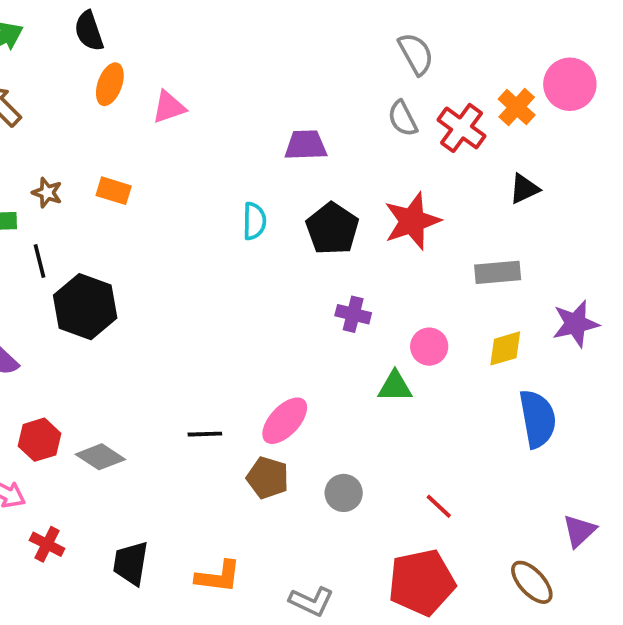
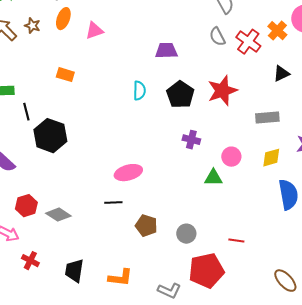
brown star: (47, 193) -> (32, 26), moved
pink ellipse: (285, 421) -> (128, 173), moved, turned 32
red line: (439, 506) -> (236, 241), turned -35
red pentagon: (422, 582) -> (206, 271), moved

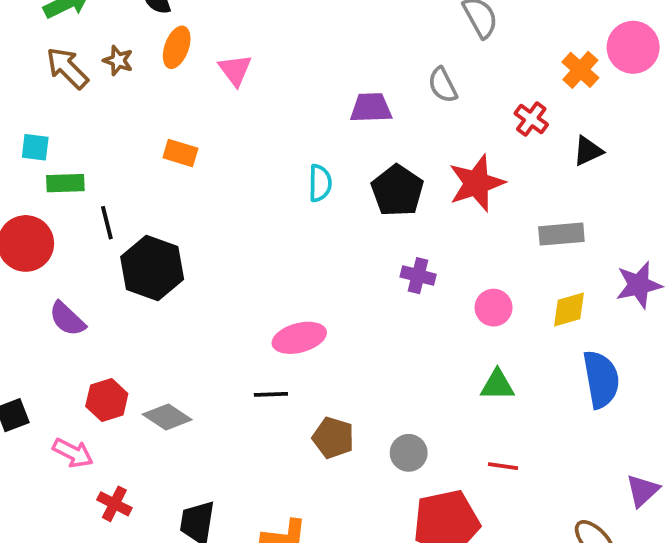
pink triangle: (94, 31) -> (235, 70), turned -48
gray semicircle: (217, 37) -> (443, 85), moved
red cross: (248, 42) -> (531, 119), moved, size x0.7
green triangle: (213, 178) -> (497, 385), moved

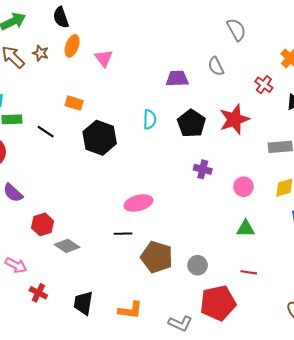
black line: (107, 223) -> (46, 132), moved, turned -42
black hexagon: (152, 268) -> (100, 138), moved
red hexagon: (107, 400) -> (43, 224), moved
brown pentagon: (333, 438) -> (157, 257), size x1.4

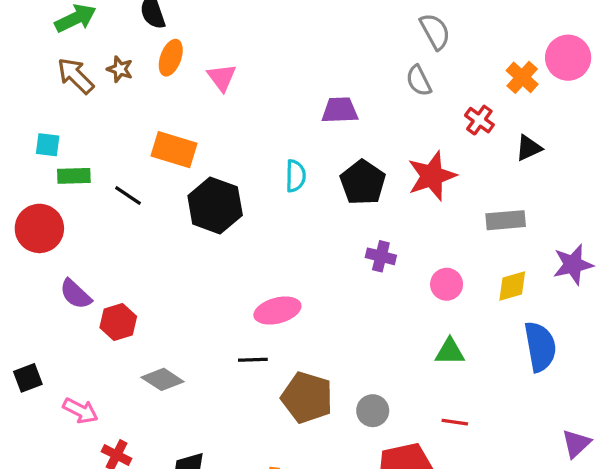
gray semicircle: (216, 66) -> (419, 81), moved
orange rectangle: (74, 103) -> (174, 150), size x1.5
red hexagon: (43, 224) -> (118, 322), moved

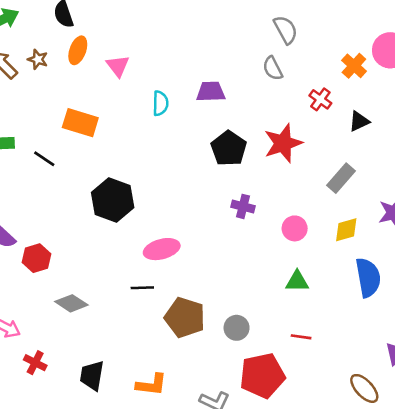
cyan semicircle: (296, 176) -> (160, 103), moved
black hexagon: (215, 205) -> (113, 200), moved
gray rectangle: (506, 220) -> (341, 178), turned -44

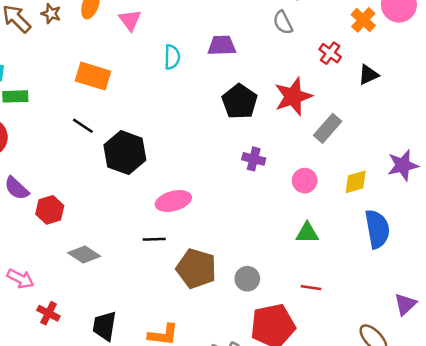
black line: (44, 159) -> (83, 126), moved
gray rectangle: (341, 178) -> (328, 128), moved

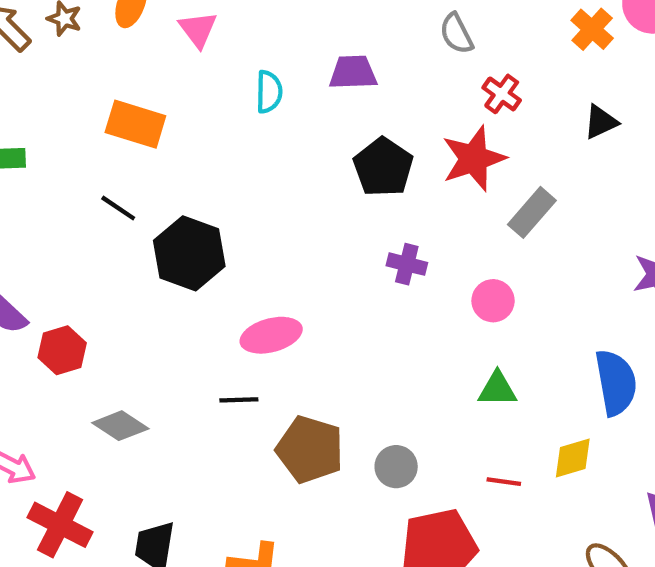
red cross: (330, 53) -> (502, 94), moved
yellow diamond: (356, 182) -> (573, 458), moved
red cross: (48, 313) -> (60, 525), size x1.6

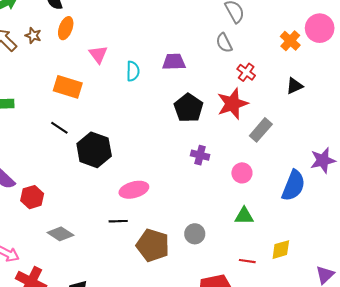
pink triangle: (198, 29) -> (98, 54), moved
blue semicircle: (616, 383) -> (293, 186), moved, turned 32
gray circle: (396, 467) -> (195, 234), moved

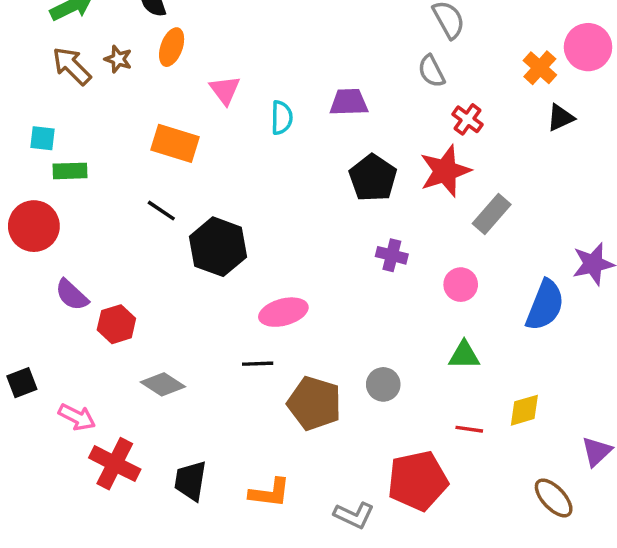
black triangle: (294, 86) -> (560, 118), moved

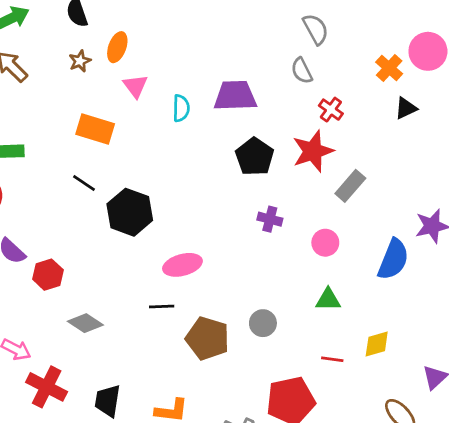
orange ellipse: (172, 47) -> (117, 47), moved
brown star: (118, 59) -> (80, 61), moved, turned 30
purple trapezoid: (349, 102) -> (235, 96), size x1.4

